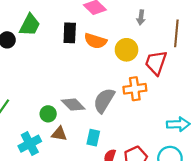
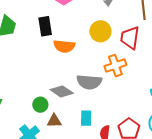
orange semicircle: (95, 41) -> (64, 46), moved
gray semicircle: (104, 100) -> (89, 82), turned -105

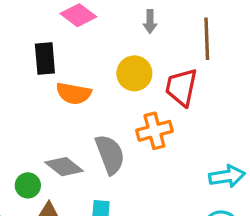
gray semicircle: (89, 82) -> (110, 154), turned -120

